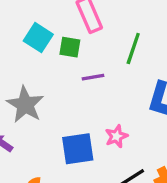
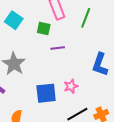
cyan square: (38, 38) -> (14, 20), moved
green line: (133, 48) -> (86, 18), moved

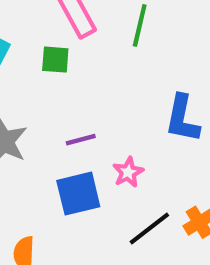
purple line: (58, 48) -> (81, 140), moved

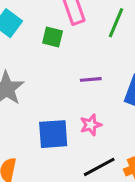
purple line: (81, 140) -> (91, 79), moved

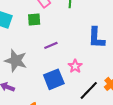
purple line: (91, 79) -> (51, 45), moved

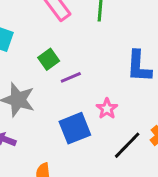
green square: (34, 20) -> (49, 59), moved, turned -32

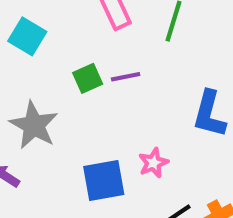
purple line: (71, 77) -> (126, 77), moved

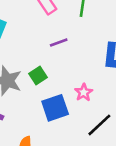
green square: (88, 78) -> (38, 75), moved

